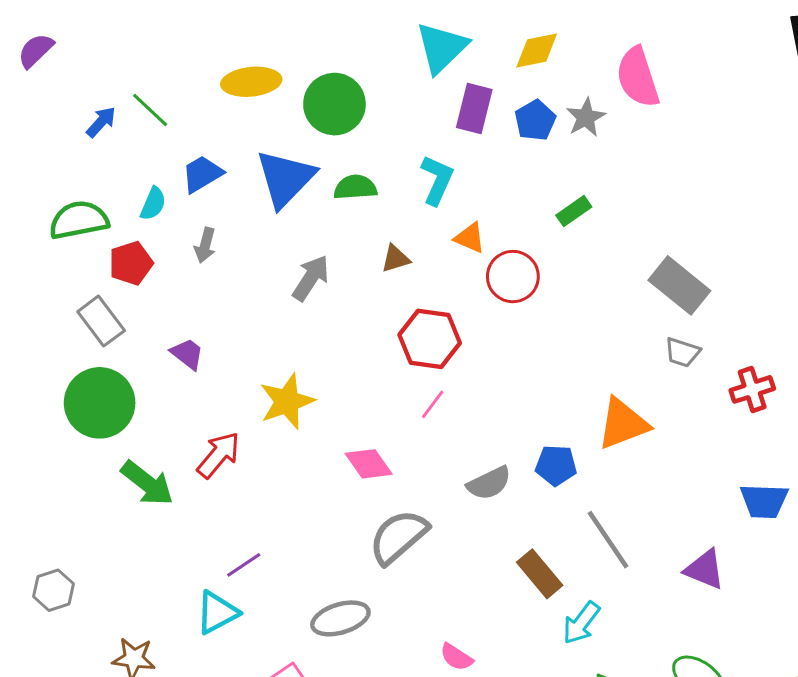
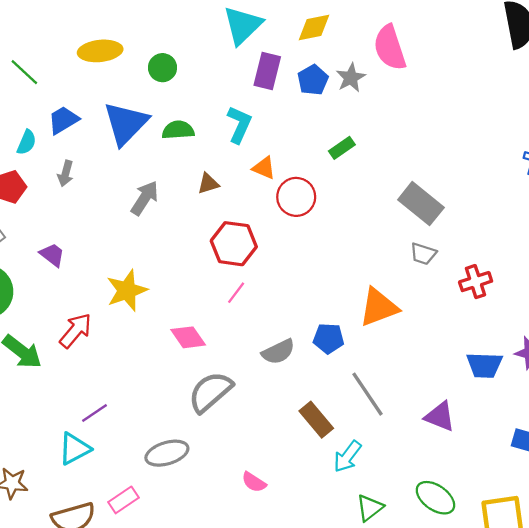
green circle: (334, 104) -> (162, 68), size x0.6

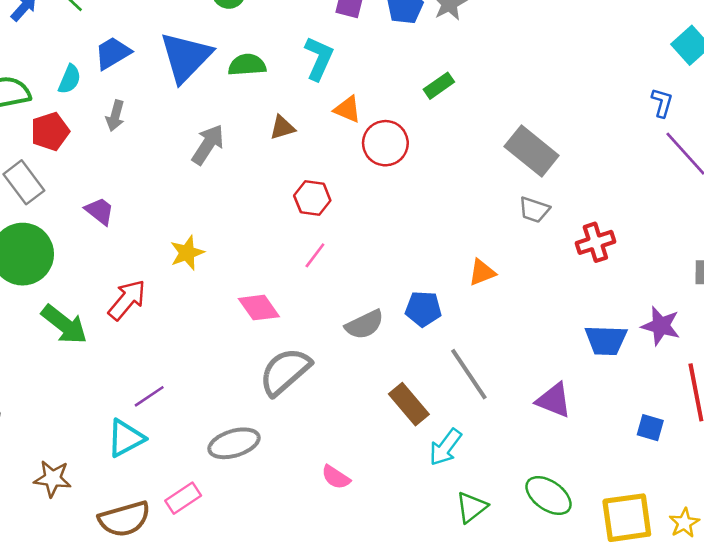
red hexagon: (234, 244) -> (312, 198), size x0.7
yellow star: (127, 290) -> (187, 253), size x0.7
orange triangle: (379, 307) -> (482, 272), size x0.6

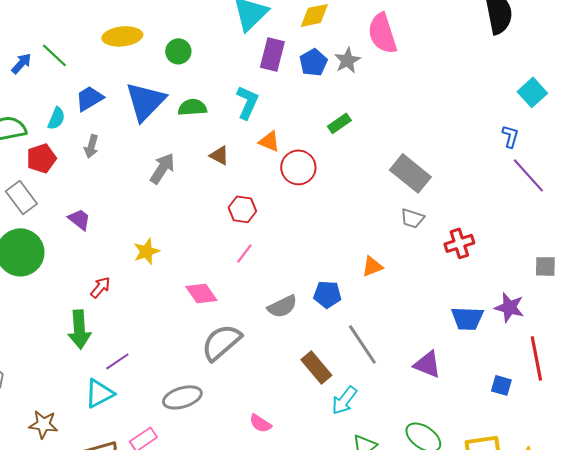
brown triangle: (282, 127) -> (219, 155), turned 45
red arrow: (127, 300) -> (100, 287), size x0.7
green arrow: (64, 325) -> (79, 329), moved, turned 48

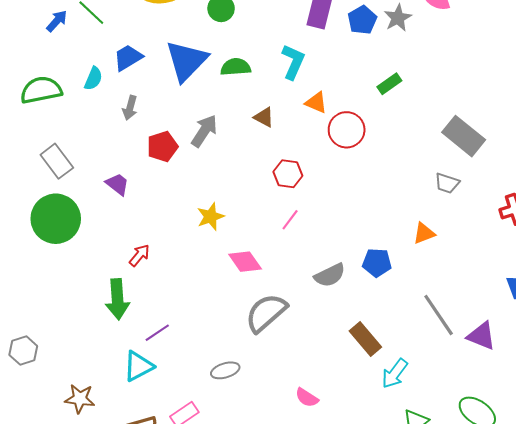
red pentagon: (41, 158) -> (162, 147), moved
gray trapezoid: (412, 218) -> (447, 183), moved
yellow star: (146, 251) -> (211, 217), moved
gray line: (362, 344) -> (439, 315), moved
gray ellipse: (182, 397) -> (225, 370), size x0.7

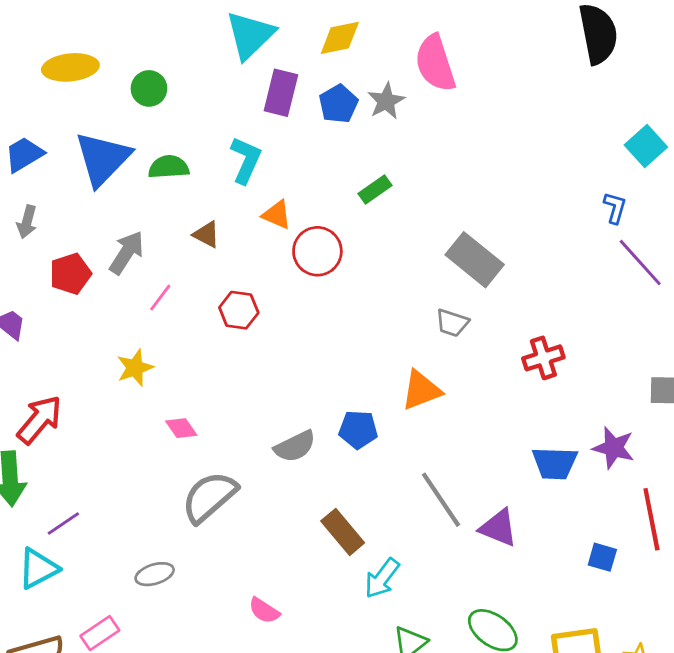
pink line: (290, 220) -> (160, 298), moved
orange triangle: (424, 233) -> (421, 390), size x1.4
red arrow: (139, 255) -> (40, 420), size x1.6
pink diamond: (245, 262) -> (181, 428), size x0.7

